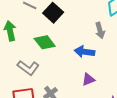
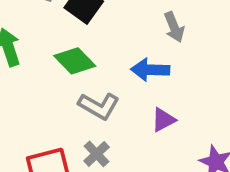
gray L-shape: (28, 68) -> (99, 106), moved

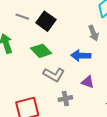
purple triangle: (163, 120) -> (88, 82), turned 48
gray cross: (97, 154) -> (65, 99), moved, turned 32

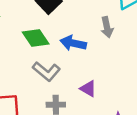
blue arrow: (81, 56) -> (73, 43), moved

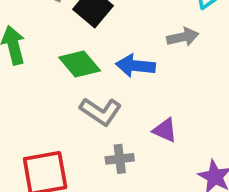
gray arrow: (107, 27) -> (183, 37), turned -84

